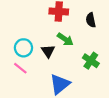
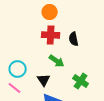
black semicircle: (91, 20) -> (74, 39), moved
black triangle: (48, 51) -> (44, 80), moved

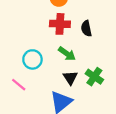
cyan circle: (18, 69) -> (32, 59), moved
black triangle: (44, 80) -> (70, 78), moved

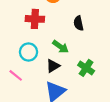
red cross: (60, 24) -> (35, 19), moved
black triangle: (70, 78) -> (53, 66), moved, turned 32

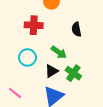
green cross: (86, 68) -> (73, 73), moved
pink line: (16, 75) -> (15, 93), moved

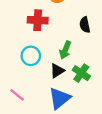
green arrow: (59, 52) -> (65, 50), turned 77

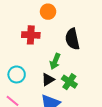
black semicircle: (85, 25) -> (72, 39), size x1.5
cyan circle: (31, 56) -> (17, 74), moved

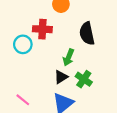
cyan circle: (17, 74) -> (23, 44), moved

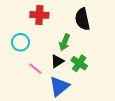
cyan circle: (23, 44) -> (20, 42), moved
pink line: (23, 100) -> (35, 68), moved

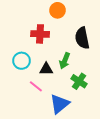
black triangle: (57, 61) -> (46, 69), moved, turned 32

